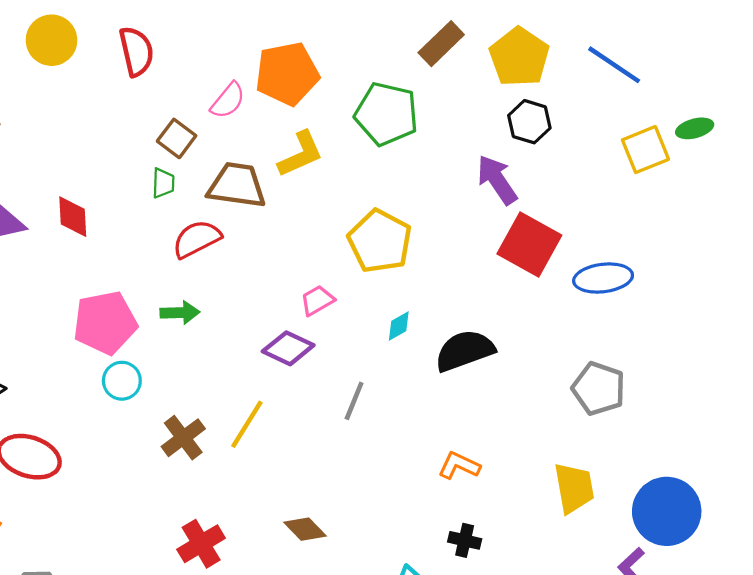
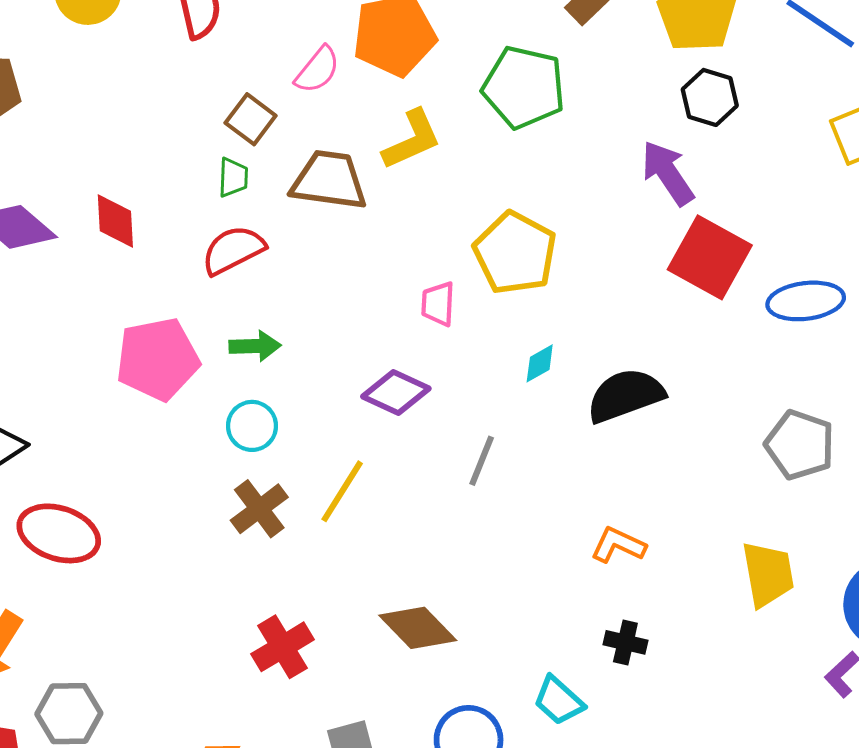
red semicircle: (197, 239) -> (233, 250), moved
pink trapezoid: (317, 300) -> (438, 304), moved, turned -57
cyan circle: (122, 381) -> (252, 426), moved
brown diamond: (305, 529) -> (418, 628), size x1.4

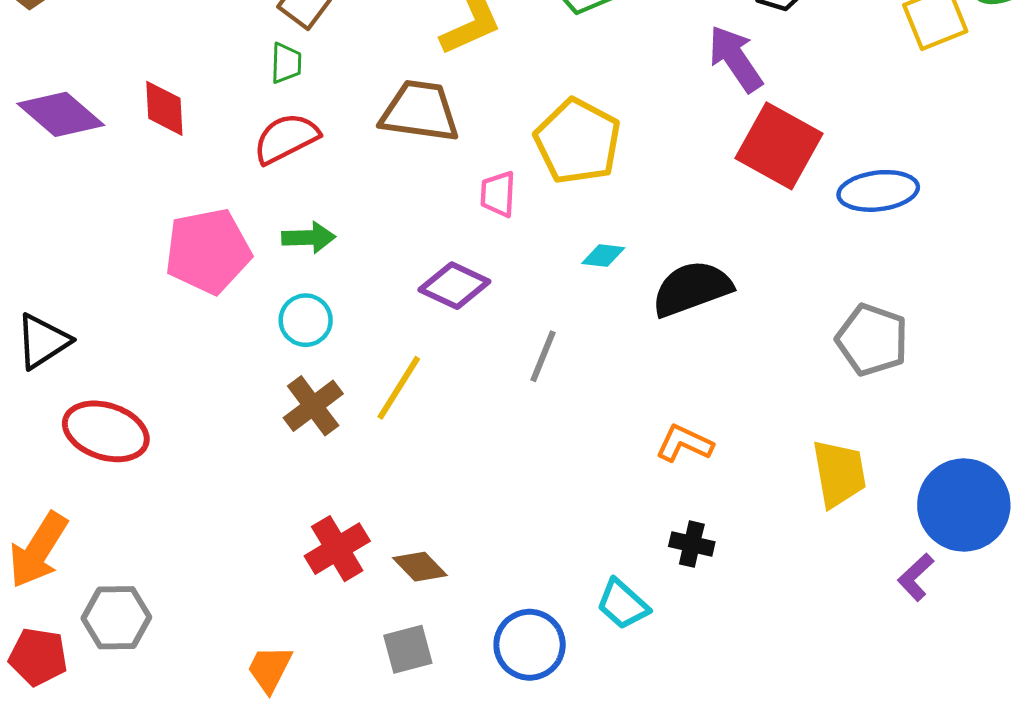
brown trapezoid: (329, 180) -> (420, 111), moved
cyan diamond: (540, 363) -> (603, 256), turned 36
brown diamond: (418, 628) -> (420, 567), moved, size x0.7

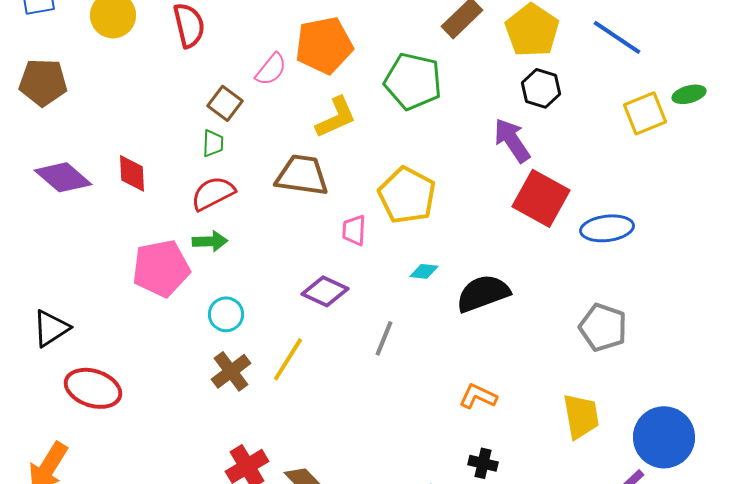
green arrow: (309, 238) -> (210, 241), moved

